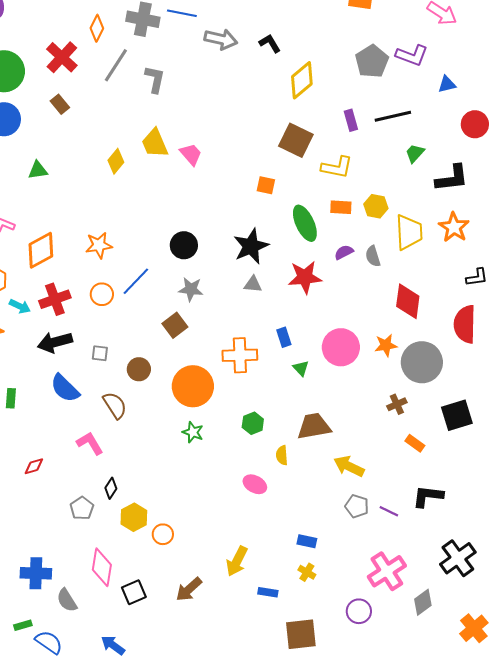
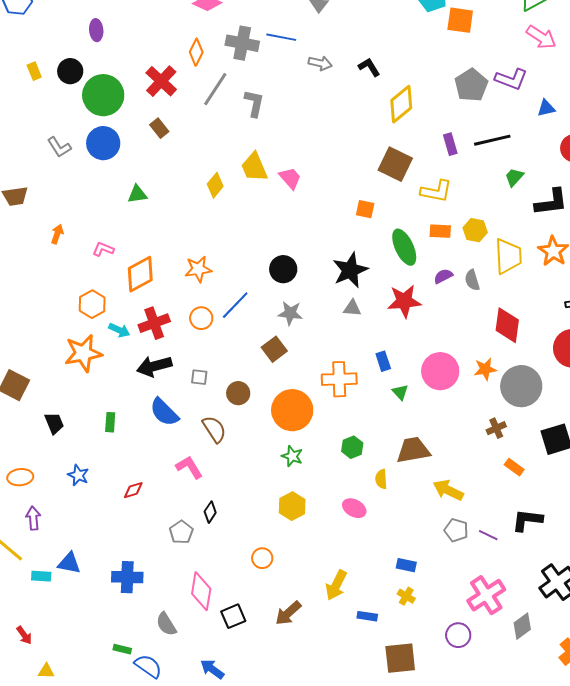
gray arrow: (221, 39) -> (320, 63), size x0.7
yellow hexagon: (134, 517) -> (292, 506), moved
blue cross: (36, 573) -> (127, 577), moved
green rectangle: (23, 625) -> (122, 649), turned 30

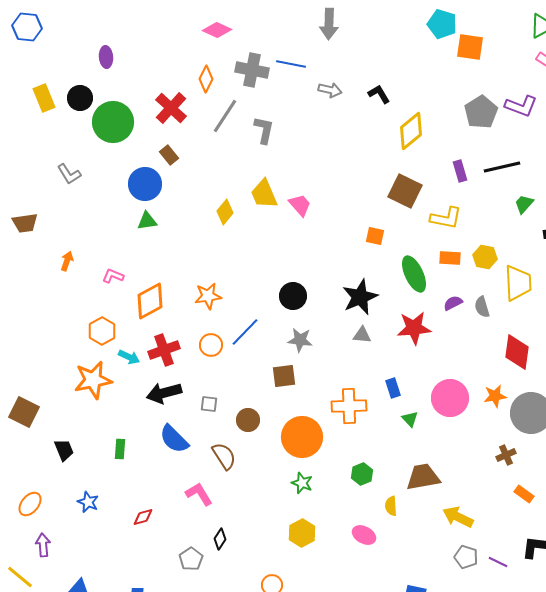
yellow rectangle: (34, 71) -> (44, 98), size x1.5
blue circle: (103, 143) -> (145, 184), moved
brown square: (274, 349) -> (284, 376), turned 30
orange ellipse: (20, 477) -> (30, 504), turned -45

